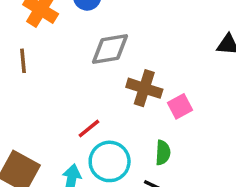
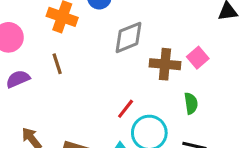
pink square: (180, 106) -> (198, 58), moved
green semicircle: (163, 153) -> (191, 103), moved

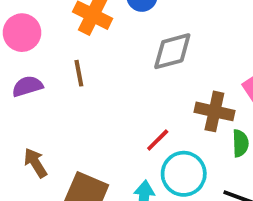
brown cross: (165, 64) -> (214, 111), moved

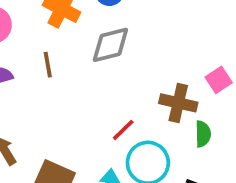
gray diamond: (172, 51) -> (110, 45), moved

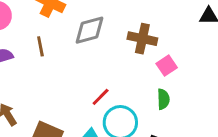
pink square: (219, 80) -> (167, 66), moved
brown cross: (178, 103) -> (142, 39), moved

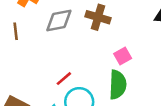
brown cross: (142, 39) -> (98, 17), moved
green semicircle: (163, 99) -> (118, 85), size x1.6

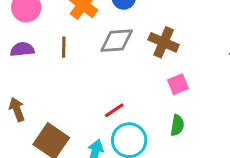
pink square: (123, 56) -> (178, 84), moved
green semicircle: (118, 85) -> (177, 125), size x0.6

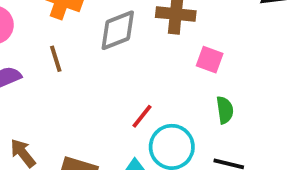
pink square: (178, 84) -> (210, 60), turned -30

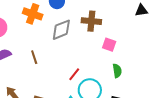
brown line: (56, 59) -> (34, 57), moved

